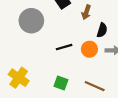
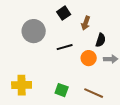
black line: (64, 47) -> (65, 47), moved
yellow cross: (19, 78) -> (22, 85), turned -36

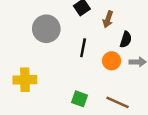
black line: (65, 47) -> (83, 48), turned -63
yellow cross: (22, 85) -> (25, 80), moved

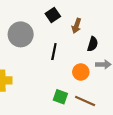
orange circle: (112, 61) -> (81, 72), moved
green square: (80, 99) -> (60, 97), moved

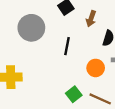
green square: (60, 97) -> (74, 94), turned 32

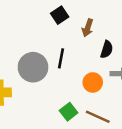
gray circle: (31, 28) -> (33, 67), moved

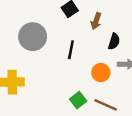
gray circle: (33, 67) -> (33, 37), moved

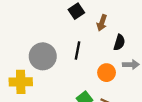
gray circle: (33, 37) -> (43, 56), moved

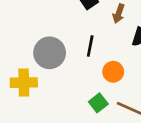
orange circle: (107, 73) -> (113, 72), moved

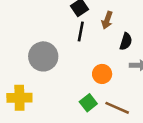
black line: (90, 46) -> (81, 31), moved
yellow cross: (24, 83) -> (19, 98), moved

